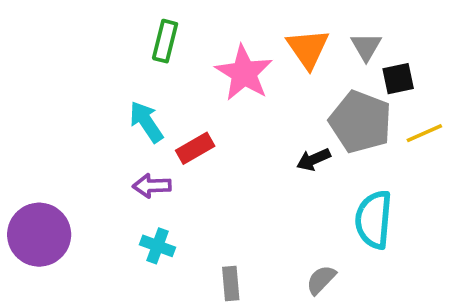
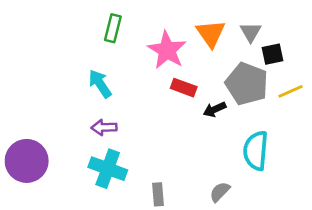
red rectangle: (195, 148) -> (184, 88), moved, turned 50
cyan cross: (158, 246) -> (108, 169), size x1.6

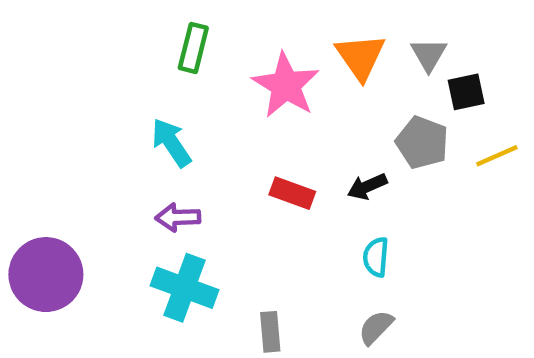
gray pentagon: (247, 84) -> (422, 143), size x0.7
red rectangle: (184, 88) -> (292, 193), moved
cyan semicircle: (256, 151) -> (376, 257), moved, size x0.6

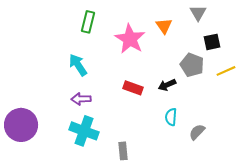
gray triangle: (429, 55) -> (198, 13), moved
orange triangle: (361, 57) -> (164, 26), size x0.7
gray semicircle: (376, 327) -> (197, 132), moved

